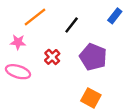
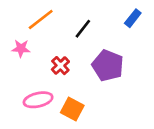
pink ellipse: (18, 72) -> (38, 100), moved, turned -30
orange square: (91, 98) -> (72, 109), moved

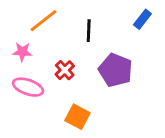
black line: (83, 29) -> (89, 31), turned -36
pink ellipse: (38, 100) -> (28, 87), moved, turned 32

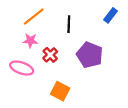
pink star: (22, 52) -> (30, 41), moved

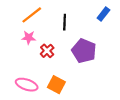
pink ellipse: (22, 68) -> (27, 85), moved

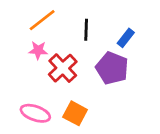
blue rectangle: (103, 14) -> (126, 38), moved
red cross: (47, 51) -> (63, 68), size x1.5

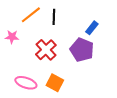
black line: (86, 30) -> (54, 17), moved
pink star: (38, 50) -> (12, 37), moved

